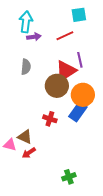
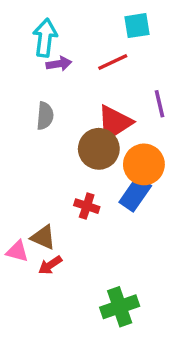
purple line: (80, 60) -> (160, 104), moved
green cross: (69, 177) -> (120, 307), size x1.5

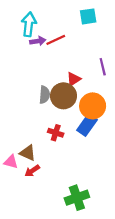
red line: (113, 62) -> (56, 40), moved
gray semicircle: (45, 116) -> (44, 95), moved
red triangle: (114, 123) -> (74, 79), size x0.6

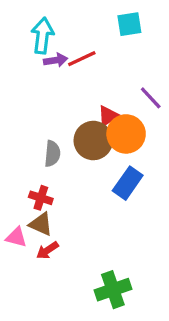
purple line: (103, 67) -> (151, 98), turned -30
gray semicircle: (44, 95) -> (52, 154), moved
orange circle: (93, 106) -> (126, 134), moved
red cross: (56, 133) -> (41, 198), moved

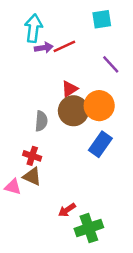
purple line: (151, 98) -> (111, 64), moved
red triangle: (108, 116) -> (70, 89), moved
red arrow: (47, 250) -> (67, 210), moved

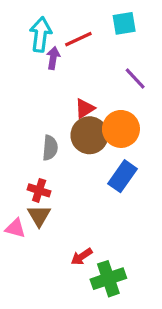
red line: (64, 46) -> (78, 39), moved
purple arrow: (44, 48) -> (53, 58), turned -72
brown triangle: (32, 176) -> (39, 216), turned 36

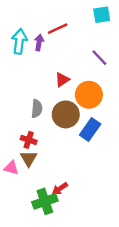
cyan square: (124, 23) -> (102, 15), moved
cyan arrow: (41, 34) -> (19, 41), moved
brown circle: (89, 135) -> (66, 114), moved
green cross: (108, 279) -> (45, 201), moved

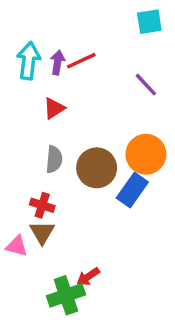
red line: (58, 29) -> (81, 61), moved
red triangle: (62, 80) -> (54, 108), moved
orange circle: (89, 95) -> (146, 154), moved

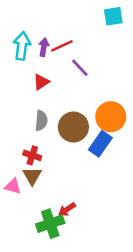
purple line: (146, 85) -> (80, 68), moved

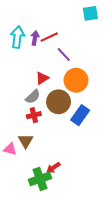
red triangle: (41, 82) -> (42, 78), moved
orange circle: (111, 117) -> (76, 80), moved
gray semicircle: (41, 121) -> (33, 97), turned 42
red cross: (32, 155) -> (34, 115), moved, turned -32

